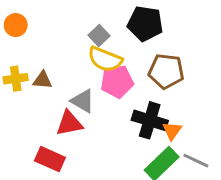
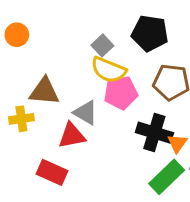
yellow cross: (16, 79) -> (21, 119), moved
brown triangle: (42, 80) -> (44, 91), size x1.5

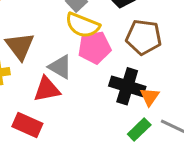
brown triangle: (44, 91) -> (20, 46), turned 48
green rectangle: (167, 177) -> (139, 129), size x0.7

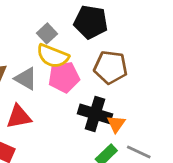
gray triangle: (60, 67) -> (26, 79), moved

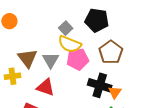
brown pentagon: (111, 67) -> (111, 52), turned 30
gray triangle: (26, 79) -> (51, 60), turned 30
red triangle: (19, 117) -> (46, 87), turned 30

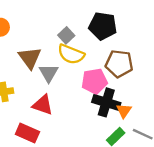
brown pentagon: (111, 52) -> (119, 64), turned -30
brown triangle: (28, 58) -> (30, 58), moved
pink pentagon: (78, 59) -> (94, 81), moved

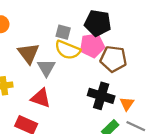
gray square: (66, 35) -> (63, 32), turned -32
pink pentagon: (94, 81) -> (92, 45), moved
orange triangle: (124, 111) -> (127, 104), moved

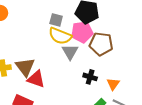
brown triangle: (28, 53) -> (25, 67), moved
gray triangle: (46, 68) -> (70, 52), moved
black cross: (101, 96) -> (90, 77), size x0.6

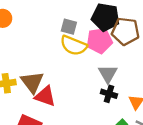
brown pentagon: (101, 44) -> (125, 31), moved
gray triangle: (70, 52) -> (108, 74), moved

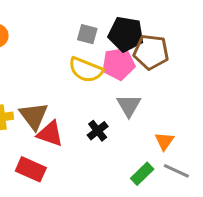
gray square: (69, 27) -> (87, 34), moved
black cross: (109, 94) -> (98, 131), moved, turned 35

